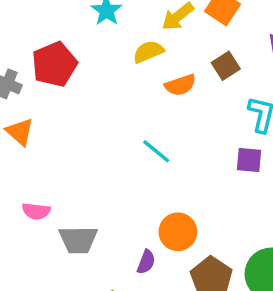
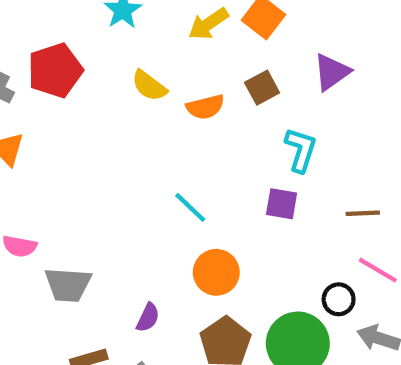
yellow semicircle: (148, 52) -> (149, 86), moved, turned -124
cyan line: (156, 151) -> (190, 207), moved
orange circle: (178, 232) -> (216, 272), moved

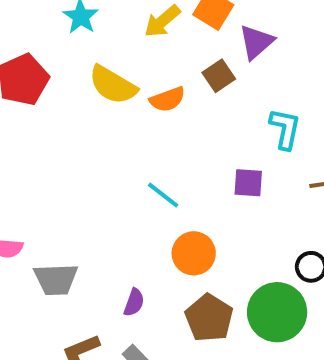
purple triangle: (332, 72) -> (256, 42), moved
yellow semicircle: (149, 86) -> (113, 85), size x1.4
cyan L-shape: (301, 150) -> (285, 129), moved

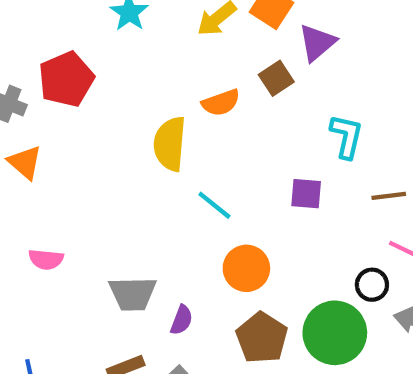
yellow semicircle: (113, 85) -> (170, 144), moved, turned 63
gray trapezoid: (56, 279) -> (133, 294), moved

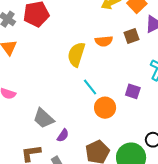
orange circle: (246, 268) -> (105, 108), moved
gray trapezoid: (133, 294) -> (44, 118), turned 30

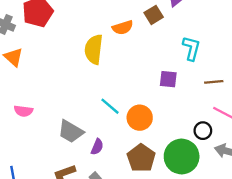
cyan line: (90, 87) -> (110, 106), moved
orange circle: (105, 108) -> (140, 118), moved

